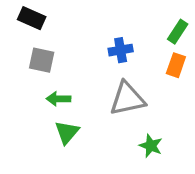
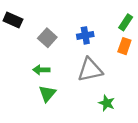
black rectangle: (32, 18) -> (13, 20), moved
gray square: (42, 60) -> (47, 38), moved, turned 30

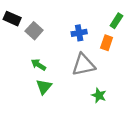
gray square: (47, 38) -> (34, 31), moved
orange rectangle: (124, 46) -> (107, 43), moved
green arrow: (41, 70) -> (38, 65), turned 32

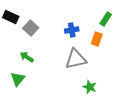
green arrow: (38, 65) -> (27, 57), moved
green triangle: (44, 87) -> (18, 79), moved

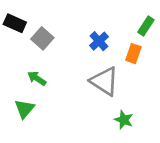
blue cross: (72, 30) -> (99, 41), turned -32
gray triangle: (76, 59) -> (104, 81), turned 45

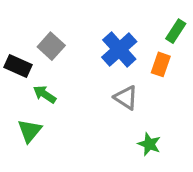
black rectangle: (15, 23) -> (18, 66), moved
blue cross: (99, 41) -> (119, 49), size x1.5
gray triangle: (104, 81) -> (126, 98), size x0.7

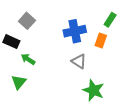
gray square: (51, 46) -> (27, 21), moved
blue cross: (119, 49) -> (75, 31), turned 30
green star: (149, 144) -> (93, 90), size x1.5

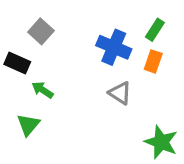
green rectangle: (110, 20) -> (155, 30), moved
blue cross: (75, 31) -> (114, 47), turned 35
green star: (93, 90) -> (161, 142), moved

